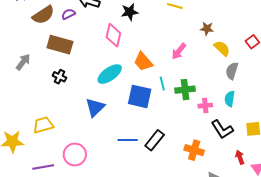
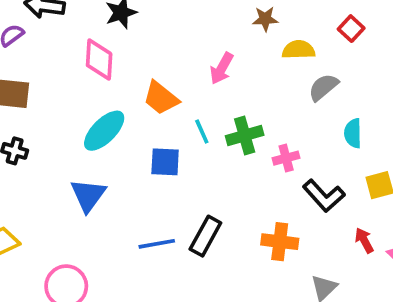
yellow semicircle: (222, 48) -> (298, 50), turned -36
gray semicircle: (232, 71) -> (323, 87), turned 42
blue square: (140, 96) -> (165, 162), size x0.7
cyan semicircle: (230, 99) -> (353, 133), moved

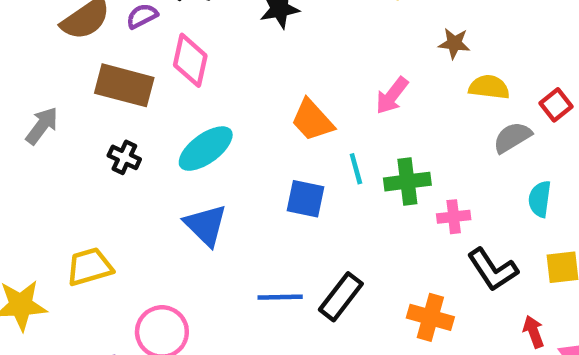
red square: (351, 29) -> (556, 105), moved
pink diamond: (99, 60) -> (190, 60), moved
cyan ellipse: (104, 131) -> (206, 149), moved
blue triangle: (88, 195) -> (206, 225), turned -30

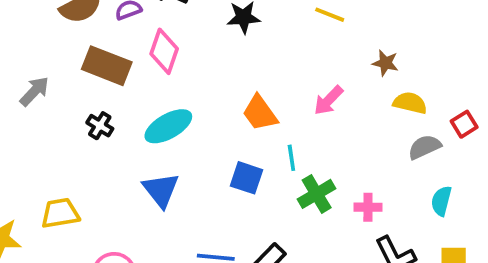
green cross: (407, 182) -> (317, 194), moved, turned -30

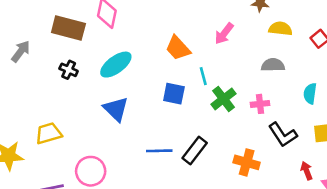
gray semicircle: (425, 147) -> (273, 65), moved, turned 30

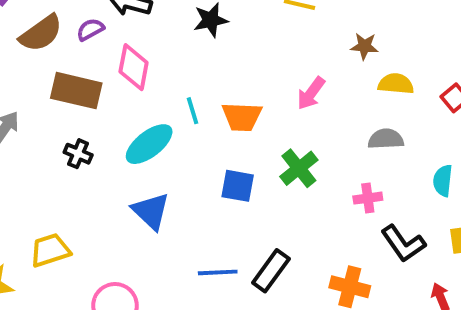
orange trapezoid: (178, 48) -> (242, 117), turned -44
cyan line: (203, 76) -> (193, 111), moved
green cross: (224, 99) -> (299, 168), moved

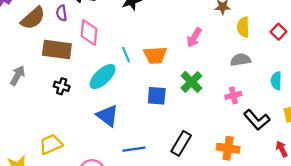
purple semicircle: (90, 29) -> (62, 13), turned -63
yellow semicircle: (396, 84) -> (243, 27), turned -90
blue line: (218, 272) -> (134, 149), moved

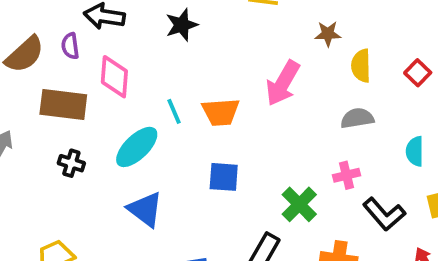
pink arrow: (194, 37) -> (283, 83), size x1.4
green cross: (191, 82) -> (299, 204), moved

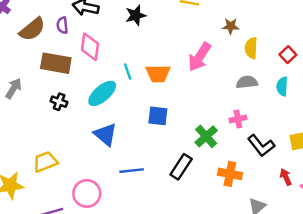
cyan semicircle: (415, 151) -> (282, 86), moved

